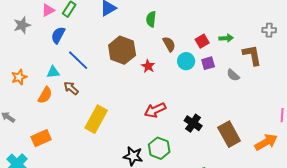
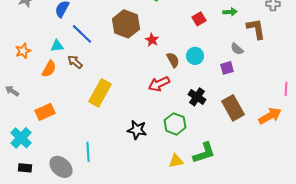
red square: (202, 41) -> (199, 19), moved
brown semicircle: (169, 44) -> (173, 60), moved
cyan circle: (186, 61) -> (195, 56), moved
purple square: (208, 63) -> (227, 68), moved
green hexagon: (159, 148) -> (175, 124), moved

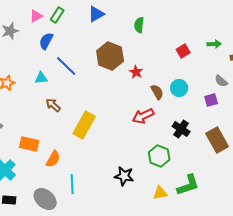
brown arrow: (75, 62) -> (53, 105), moved
orange semicircle: (49, 69) -> (53, 159), moved
orange rectangle: (45, 112) -> (29, 144), turned 36
black star: (137, 130) -> (124, 176), moved

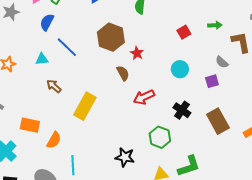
brown semicircle: (157, 92) -> (123, 73), moved

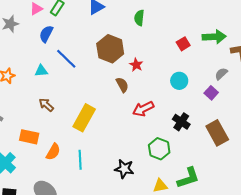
green arrow: (215, 25) -> (214, 37), size x1.6
gray semicircle: (222, 62) -> (221, 74), turned 96
purple square: (212, 81) -> (211, 93), turned -32
brown arrow: (54, 86) -> (46, 105), moved
cyan line: (73, 165) -> (80, 160), moved

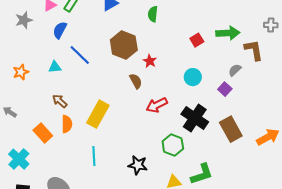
black cross: (181, 122) -> (195, 118), size x1.5
orange rectangle: (29, 137) -> (43, 133), turned 36
orange semicircle: (53, 152) -> (67, 124), moved, turned -30

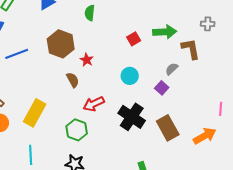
blue line: (80, 55) -> (17, 54), turned -65
green hexagon: (173, 145) -> (77, 130), moved

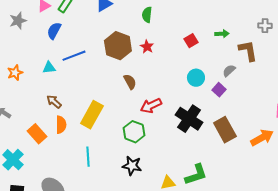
green arrow: (165, 32) -> (222, 34), size x0.6
red star: (87, 60) -> (147, 47), moved
cyan circle: (130, 76) -> (196, 78), moved

